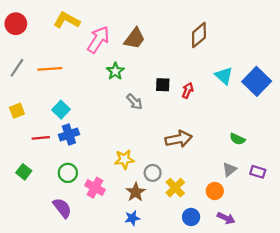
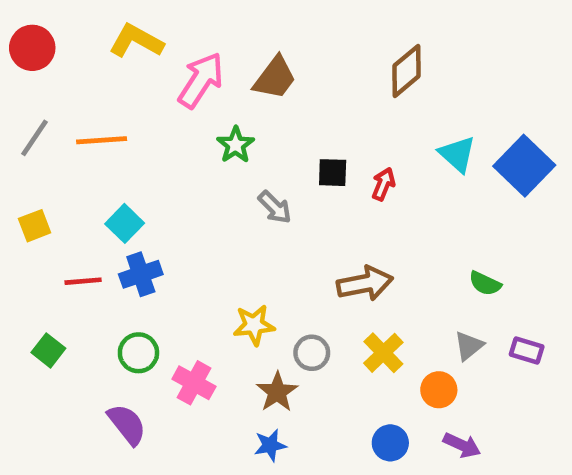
yellow cross: (175, 188) -> (383, 353), moved

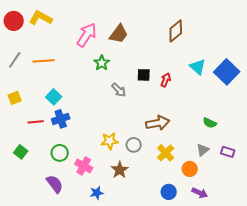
yellow L-shape: (136, 41) -> (41, 18), moved
gray circle: (312, 353) -> (134, 145), moved
blue star: (270, 445) -> (97, 193), moved

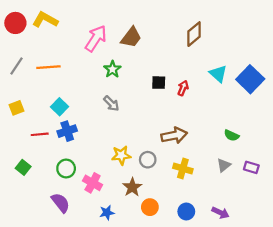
gray arrow: (119, 90) -> (111, 103), moved
yellow cross: (166, 153) -> (183, 169), turned -30
orange circle: (190, 169) -> (150, 207), moved

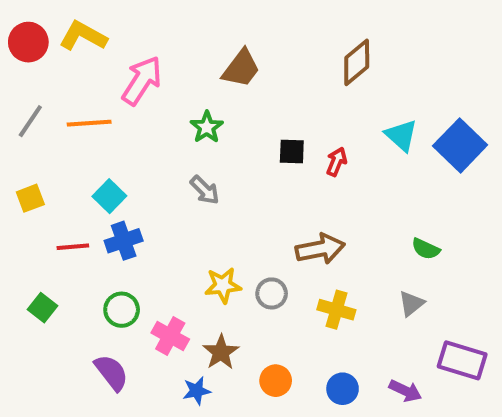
pink arrow: (96, 38) -> (142, 81), moved
purple rectangle: (251, 167) -> (462, 360), moved, size x1.6
brown star: (132, 187) -> (221, 352), moved

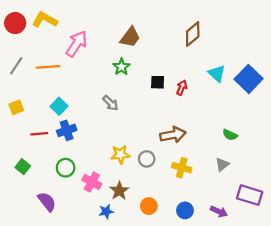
green star: (207, 127) -> (121, 67), moved
purple semicircle: (111, 373) -> (47, 202), moved

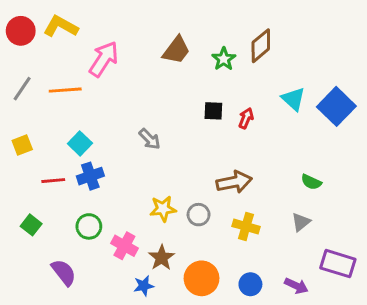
green star: (121, 67) -> (224, 59), moved
orange circle: (149, 206) -> (202, 278), size x1.5

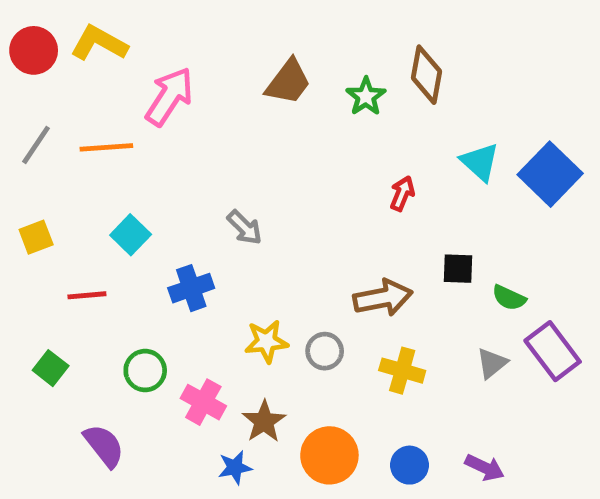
brown diamond: (261, 46) -> (426, 75), turned -40
black square: (213, 111) -> (458, 269), moved
blue cross: (90, 176) -> (191, 288), moved
purple rectangle: (338, 264) -> (553, 351), moved, turned 36

